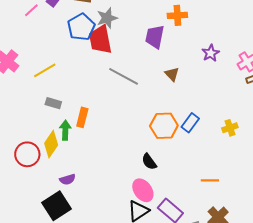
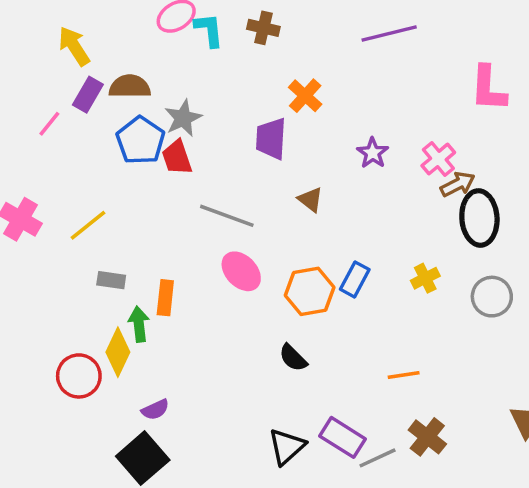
orange cross: (177, 15) -> (305, 96), turned -36
red trapezoid: (100, 40) -> (177, 157), size x0.7
pink ellipse: (143, 190) -> (241, 271), moved

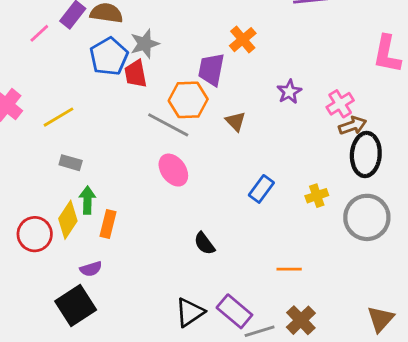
orange hexagon: (310, 291) -> (188, 100), moved
gray circle: (492, 297) -> (367, 217), size x1.4
orange rectangle: (165, 298) -> (108, 224), moved

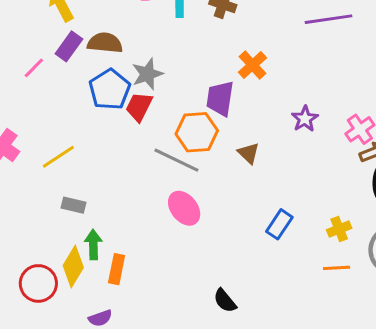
red trapezoid: (136, 74) -> (139, 107), turned 40
black semicircle: (204, 243) -> (225, 301), moved
orange line: (289, 269) -> (337, 268), moved

